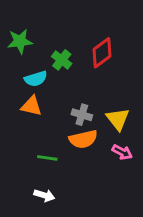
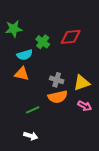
red diamond: (102, 53) -> (71, 37), turned 30
yellow triangle: (118, 119) -> (82, 83), turned 48
green line: (47, 158) -> (33, 110), turned -32

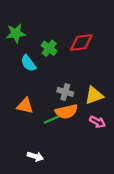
cyan semicircle: (25, 55) -> (28, 63), turned 70
orange triangle: (22, 74) -> (25, 106), moved
green line: (33, 110) -> (51, 120), moved

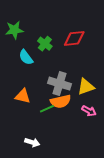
gray cross: (65, 92) -> (60, 84), size x1.5

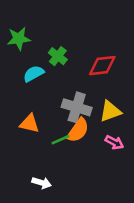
red diamond: (74, 38) -> (102, 66), moved
cyan semicircle: (26, 57) -> (34, 74), turned 98
orange semicircle: (61, 101) -> (78, 130), turned -42

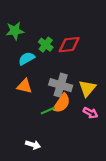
red diamond: (102, 66) -> (69, 45), moved
yellow triangle: (110, 111) -> (87, 88), turned -30
orange triangle: (30, 123) -> (24, 86), moved

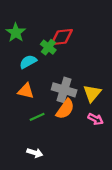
green star: (15, 31) -> (16, 33), turned -30
red diamond: (69, 45) -> (62, 37), moved
green line: (48, 111) -> (37, 117), moved

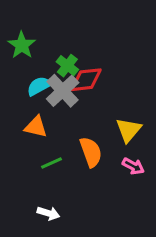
red diamond: (62, 37) -> (86, 80), moved
gray cross: (64, 90) -> (63, 91), moved, turned 30
orange semicircle: (65, 109) -> (91, 152), turned -55

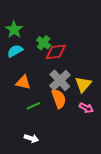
cyan semicircle: (39, 86) -> (15, 51), moved
gray cross: (63, 91) -> (60, 80), moved

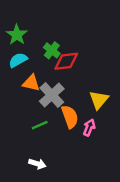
gray cross: (60, 80) -> (52, 95), moved
orange triangle: (23, 82) -> (31, 83), moved
pink arrow: (86, 108) -> (89, 128), moved, turned -96

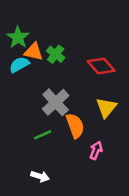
red diamond: (66, 61) -> (101, 66), moved, turned 55
orange triangle: (31, 83) -> (34, 52), moved
pink arrow: (89, 128) -> (96, 150), moved

